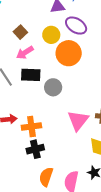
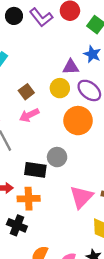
yellow circle: (51, 35) -> (60, 88), moved
black rectangle: (31, 75) -> (35, 170), moved
black cross: (35, 149) -> (17, 225), moved, turned 30

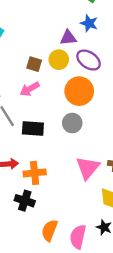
brown square: (26, 92) -> (34, 64), moved, turned -32
gray circle: (57, 157) -> (72, 123), moved
black rectangle: (35, 170) -> (33, 129), moved

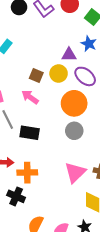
pink arrow: (30, 89) -> (30, 97), turned 60
gray circle: (72, 123) -> (74, 131), moved

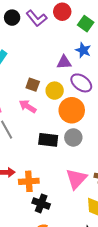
yellow circle: (59, 73) -> (55, 91), moved
black rectangle: (30, 133) -> (48, 140), moved
black cross: (16, 196) -> (41, 203), moved

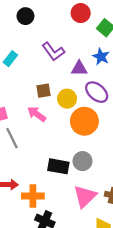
purple L-shape: (36, 18) -> (53, 52), moved
brown square: (33, 85) -> (44, 91), turned -32
gray circle: (73, 137) -> (82, 161), moved
black rectangle: (48, 140) -> (58, 166), moved

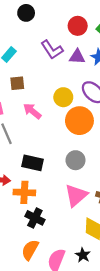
red circle: (81, 13) -> (78, 26), moved
purple triangle: (79, 68) -> (77, 57), moved
brown square: (44, 91) -> (17, 83), moved
black rectangle: (58, 166) -> (33, 163), moved

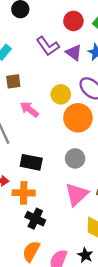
purple triangle: (77, 57) -> (74, 53), turned 35

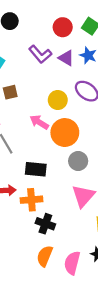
pink arrow: (29, 109) -> (39, 122), moved
orange circle: (78, 118) -> (65, 133), moved

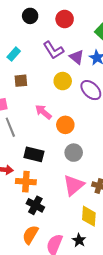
red circle: (63, 27) -> (65, 19), moved
yellow circle: (58, 100) -> (63, 81), moved
orange circle: (65, 133) -> (65, 125), size x0.7

